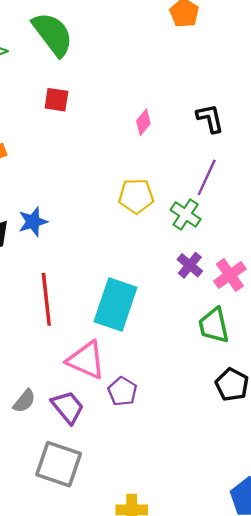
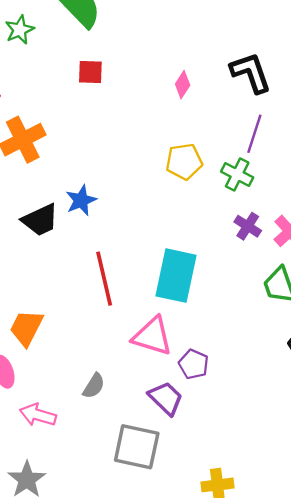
black L-shape: (210, 118) -> (251, 73), size x1.4
purple trapezoid: (68, 407) -> (166, 398), moved

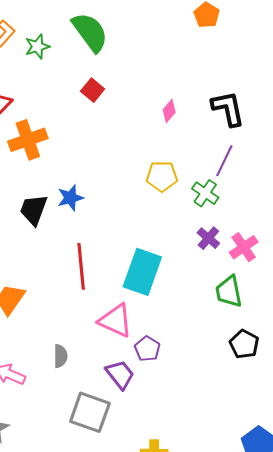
red square: (90, 72) -> (93, 90), turned 30
black trapezoid: (40, 220) -> (34, 210), turned 128
gray semicircle: (94, 386) -> (60, 356), turned -40

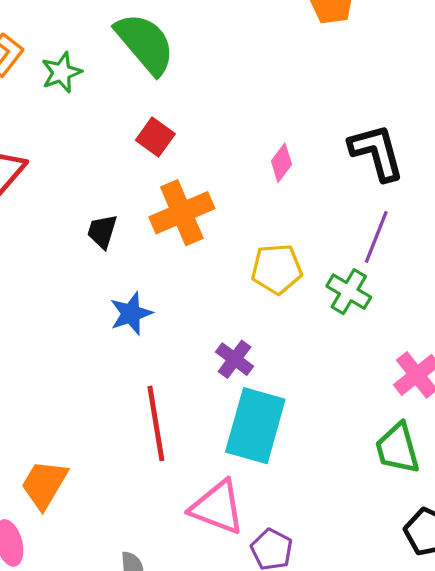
orange cross: (28, 140) -> (182, 213), moved
black trapezoid: (34, 210) -> (102, 231), moved, size x0.7
purple cross: (208, 238) -> (235, 359), moved

